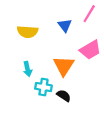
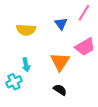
cyan cross: (43, 87) -> (14, 82), moved, turned -35

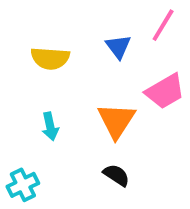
cyan cross: (14, 82) -> (23, 185), moved

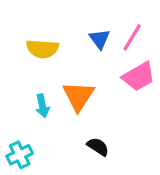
pink line: (163, 25) -> (132, 37), moved
orange triangle: (116, 121) -> (78, 96), moved

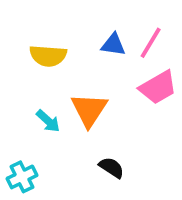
blue triangle: (100, 39) -> (113, 45), turned -45
cyan arrow: (42, 106) -> (48, 121), turned -35

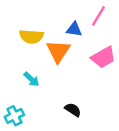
pink line: (151, 43) -> (98, 16), moved
orange triangle: (89, 110) -> (58, 51), moved

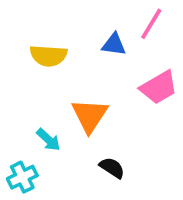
orange triangle: (58, 51) -> (90, 115), moved
cyan arrow: (31, 79) -> (48, 140), moved

